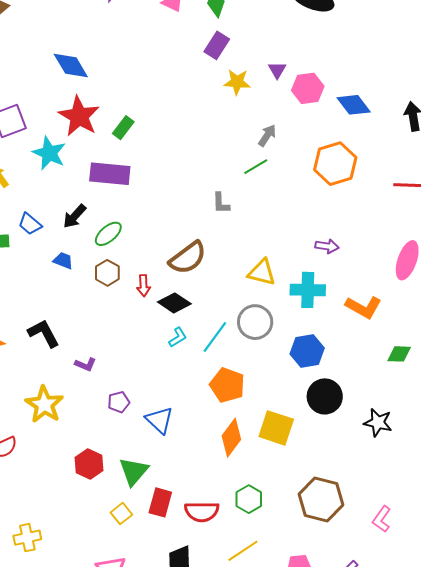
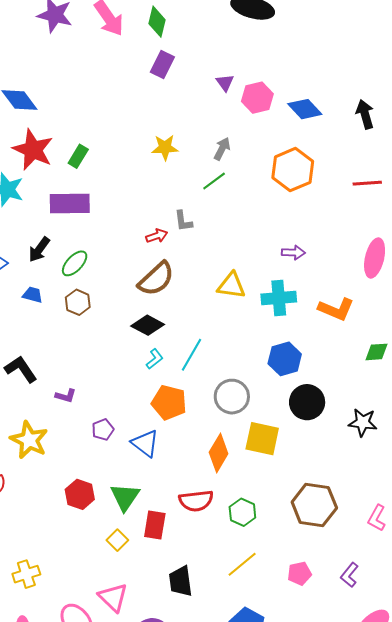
yellow star: (237, 82) -> (165, 148), moved
red arrow: (144, 286) -> (157, 236), moved, turned -100
gray circle: (255, 322) -> (232, 397), moved
orange pentagon: (227, 385) -> (169, 403), moved
red semicircle: (202, 512) -> (196, 501), moved

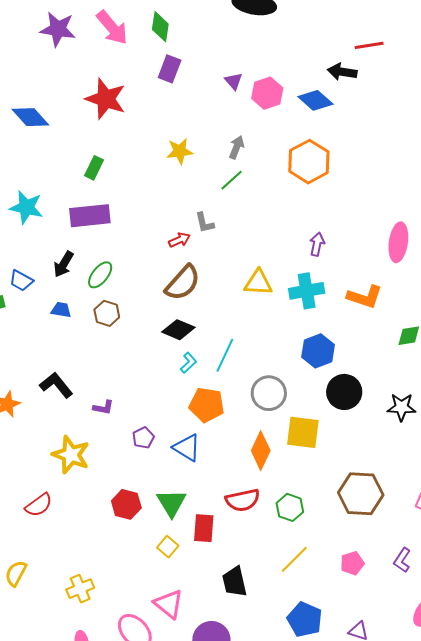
black arrow: (365, 114) -> (342, 72), moved, turned -60
red star: (33, 150) -> (106, 99), moved
red line: (367, 183) -> (369, 45), moved
purple arrow: (293, 253) -> (317, 244), turned -75

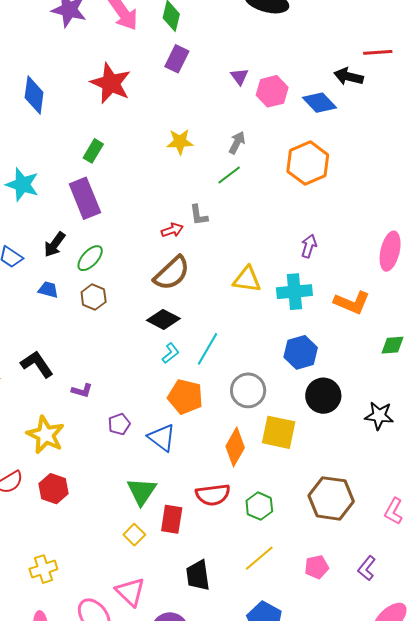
blue diamond: (30, 117) -> (34, 95), turned 45
purple rectangle: (90, 216) -> (85, 198), turned 69
red hexagon: (126, 504) -> (54, 489), moved

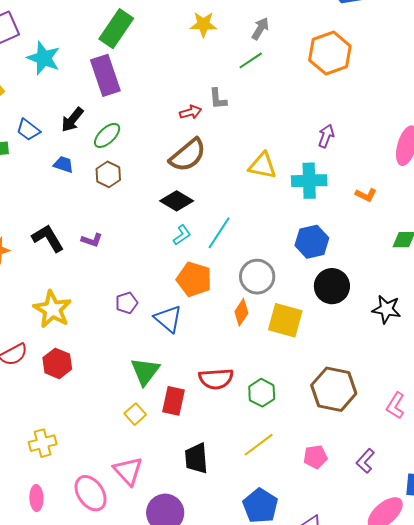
green rectangle: (93, 151) -> (116, 29), size x1.6
orange L-shape: (352, 303) -> (366, 195), size x0.6
purple L-shape: (82, 390) -> (92, 240), moved
orange diamond: (235, 447) -> (241, 312), moved, size x0.7

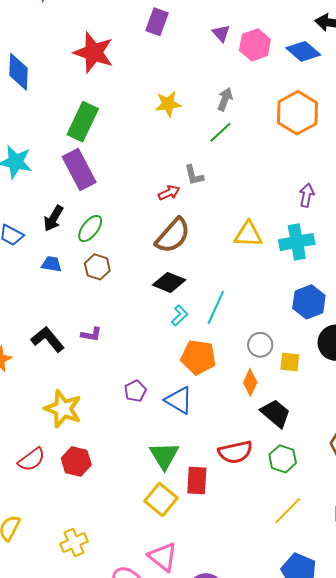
gray circle: (257, 277) -> (260, 345), size x0.7
yellow square: (285, 320) -> (290, 362), moved, size x0.6
yellow square: (135, 414) -> (161, 499), size x1.5
black trapezoid: (196, 458) -> (276, 413), moved, turned 144

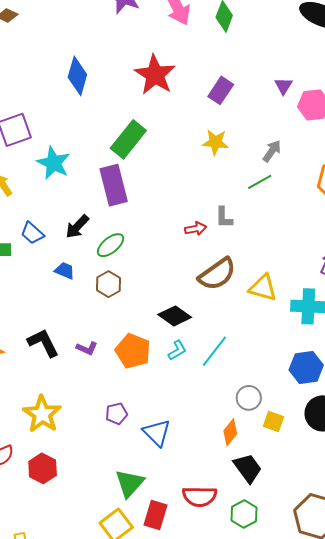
purple rectangle: (157, 22) -> (221, 90), moved
brown semicircle: (173, 236) -> (217, 274), moved
orange pentagon: (198, 357) -> (133, 351), moved

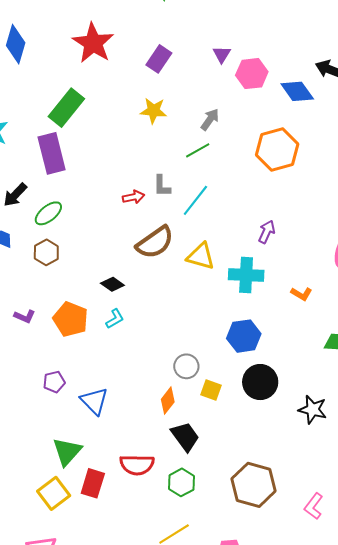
black diamond: (175, 316) -> (112, 284), size x0.7
cyan line: (214, 351) -> (195, 200), moved

